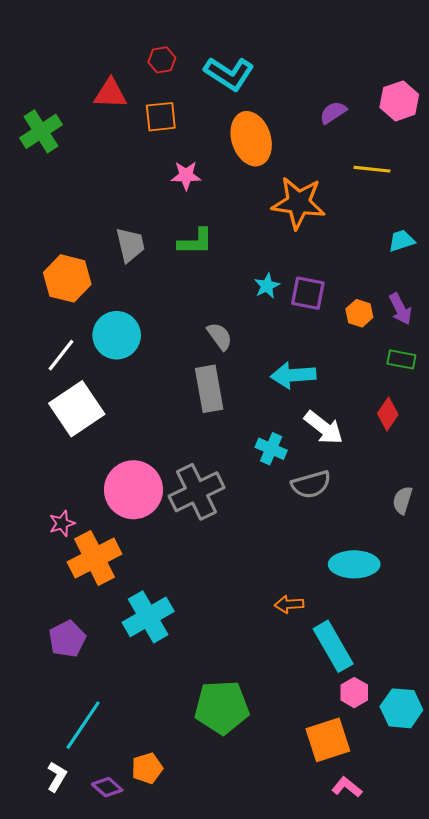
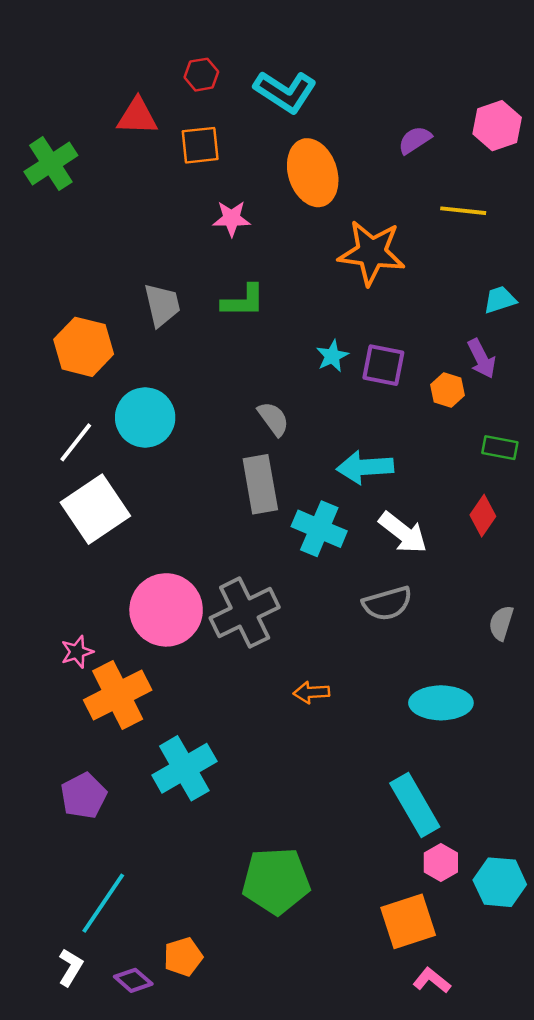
purple arrow: (400, 309) -> (482, 359), moved
cyan cross: (271, 449) -> (319, 529), moved, size x1.4
orange arrow: (289, 604) -> (311, 692), moved

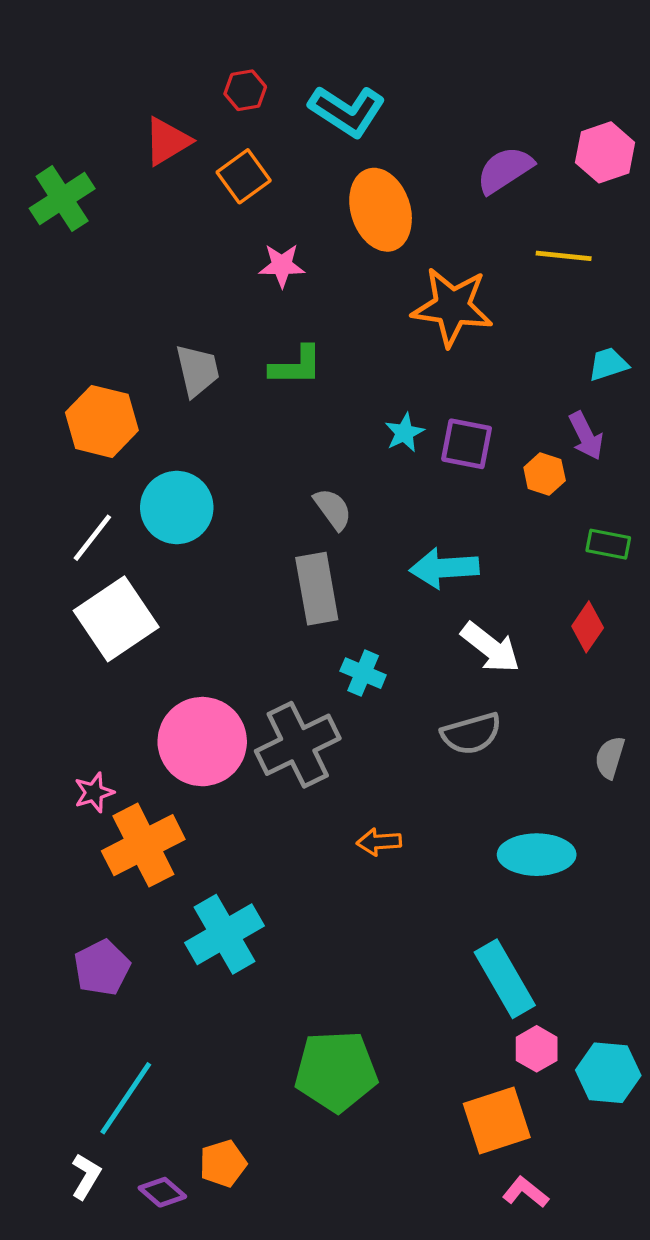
red triangle: (137, 116) -> (167, 141), turned -33
purple semicircle: (415, 140) -> (505, 170), size x1.4
orange square: (200, 145) -> (244, 176), turned -30
cyan cross: (319, 529) -> (363, 673), moved, size x0.7

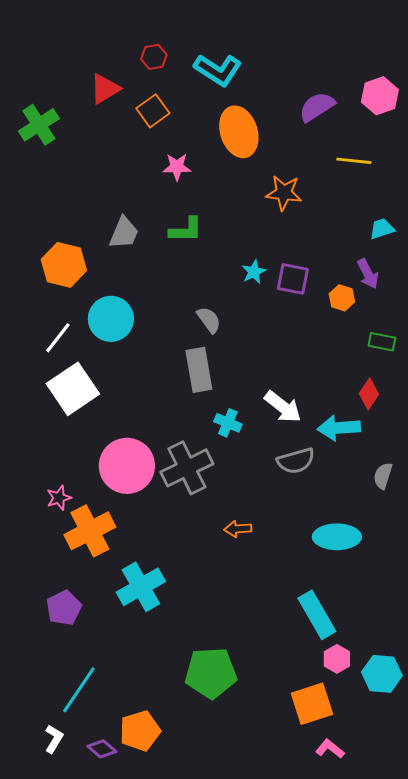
orange star: (452, 307) -> (284, 193), size x0.7
gray trapezoid: (197, 371) -> (124, 233), turned 36
cyan arrow: (444, 568) -> (339, 428), moved
white arrow: (490, 648) -> (283, 407), moved
orange pentagon: (223, 1163) -> (140, 731), size x1.4

